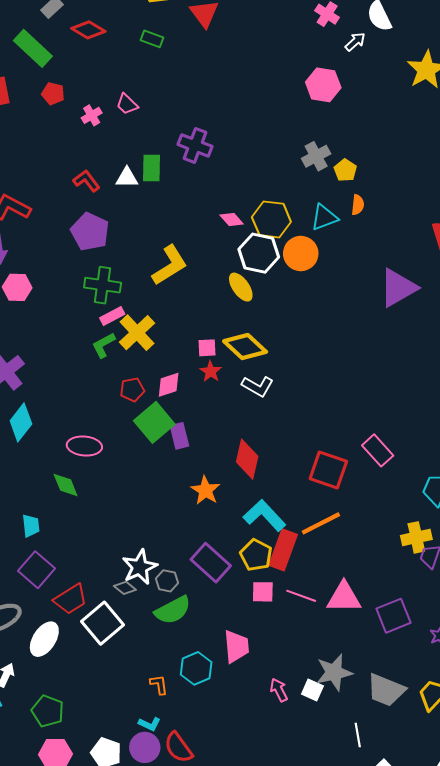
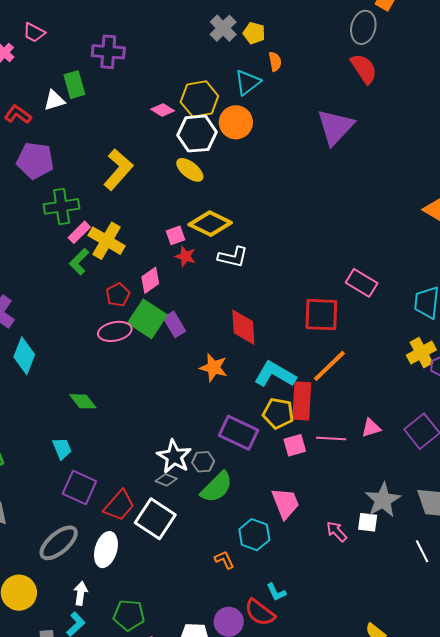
pink ellipse: (84, 446) -> (115, 331), moved
pink triangle: (344, 597) -> (371, 428), size x0.6
cyan L-shape: (150, 724) -> (276, 592), moved, turned 55

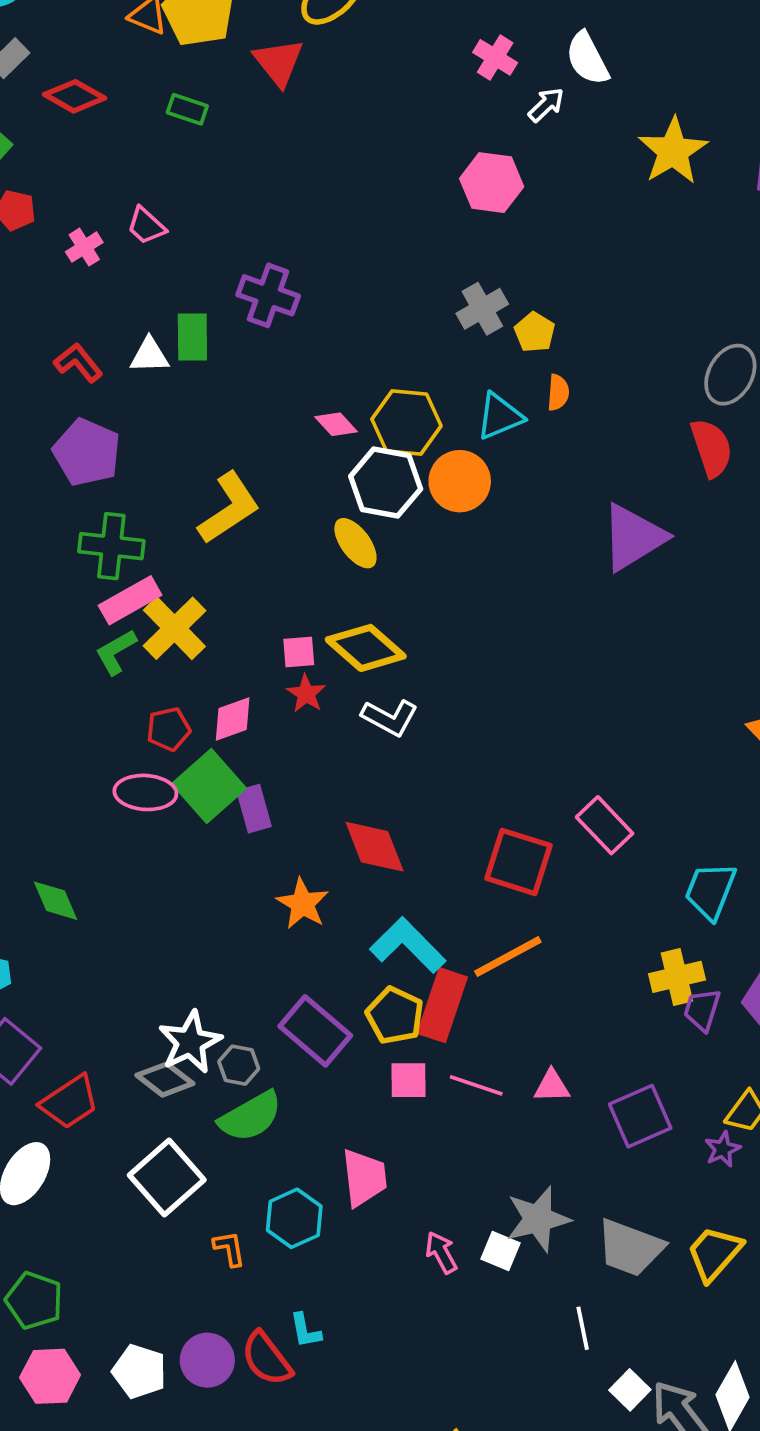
pink rectangle: (79, 232) -> (130, 600), size x1.4
red diamond: (243, 327) -> (375, 847), turned -33
gray diamond: (166, 480) -> (165, 1079), size x1.4
white square: (155, 519) -> (167, 1178), moved

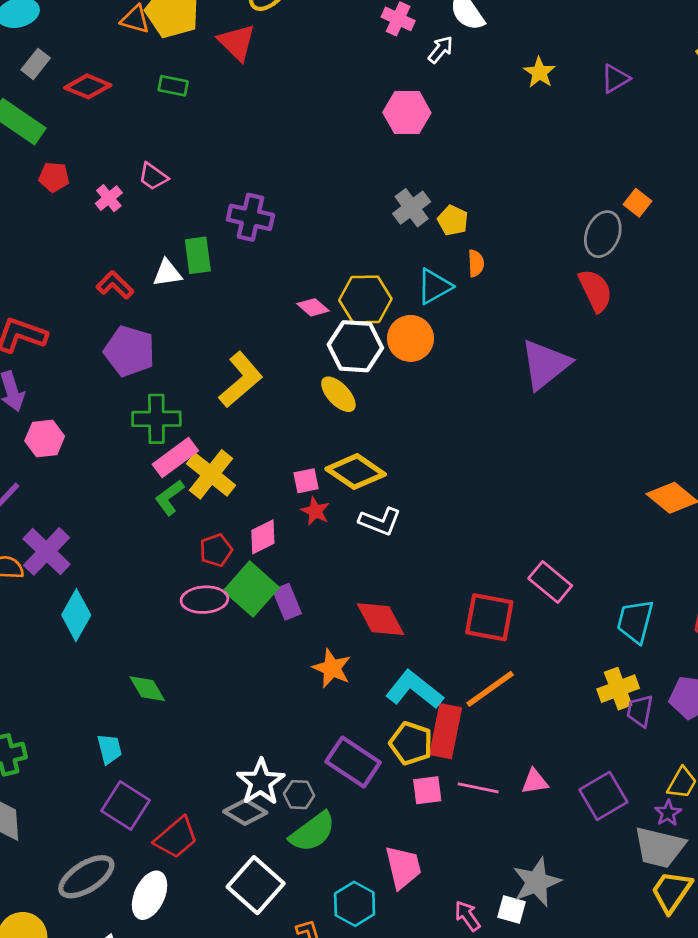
yellow star: (673, 151) -> (539, 72), size x0.6
gray trapezoid: (630, 1248) -> (659, 847), moved

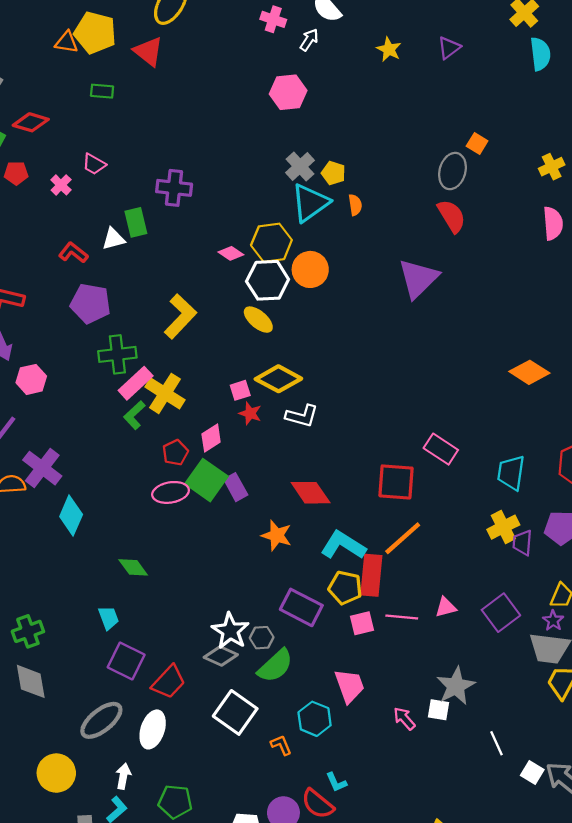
red diamond: (88, 86) -> (31, 122), moved
cyan triangle: (434, 286) -> (310, 203), moved, size x1.4

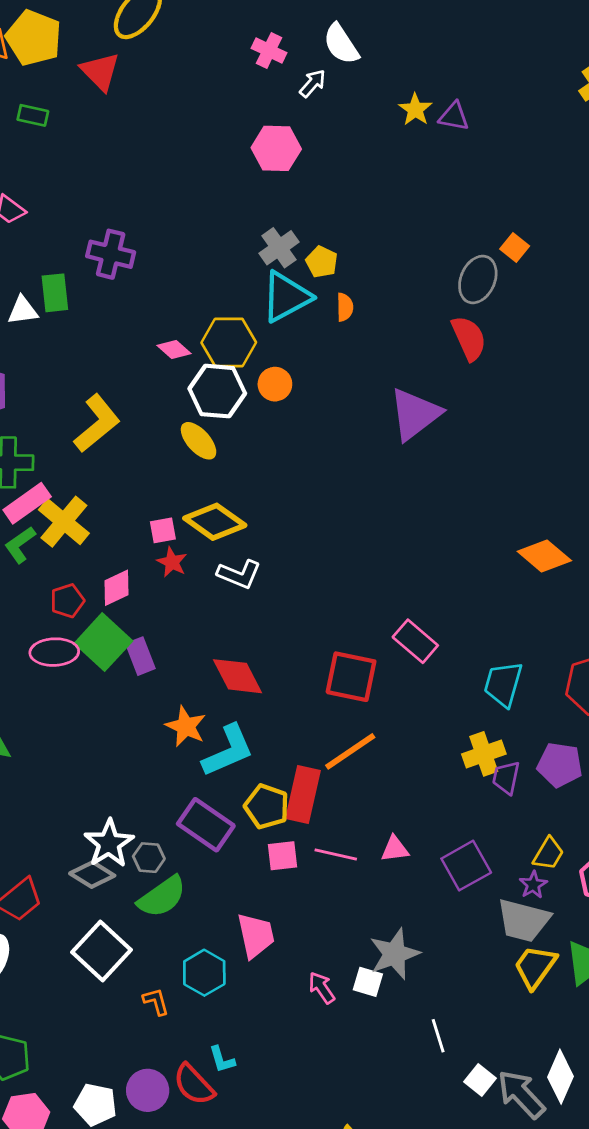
purple triangle: (449, 48) -> (454, 116), moved, turned 40
orange circle: (310, 269) -> (275, 384), size x0.7
cyan L-shape: (343, 545) -> (228, 751), moved, turned 117

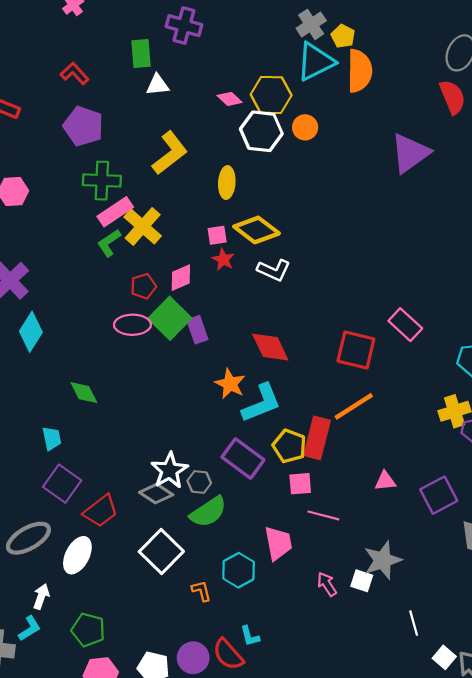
orange semicircle: (345, 307) -> (360, 71), size x2.0
white triangle: (23, 311) -> (158, 85), moved
yellow ellipse: (199, 441) -> (227, 183), moved, turned 44
pink line: (336, 854) -> (323, 515), moved

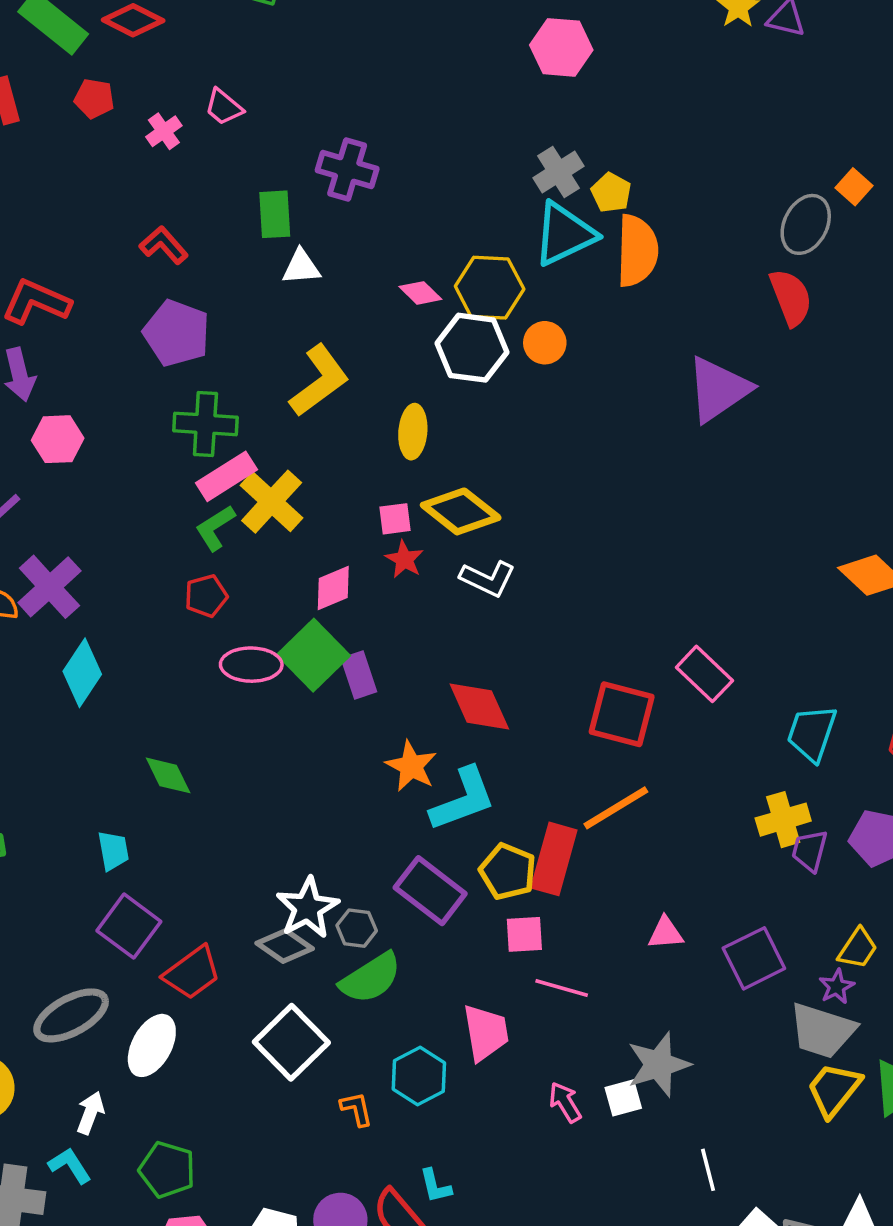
red pentagon: (143, 286) -> (206, 596), moved
white square: (362, 581) -> (623, 1098), turned -35
cyan L-shape: (30, 628) -> (70, 1165), turned -92

